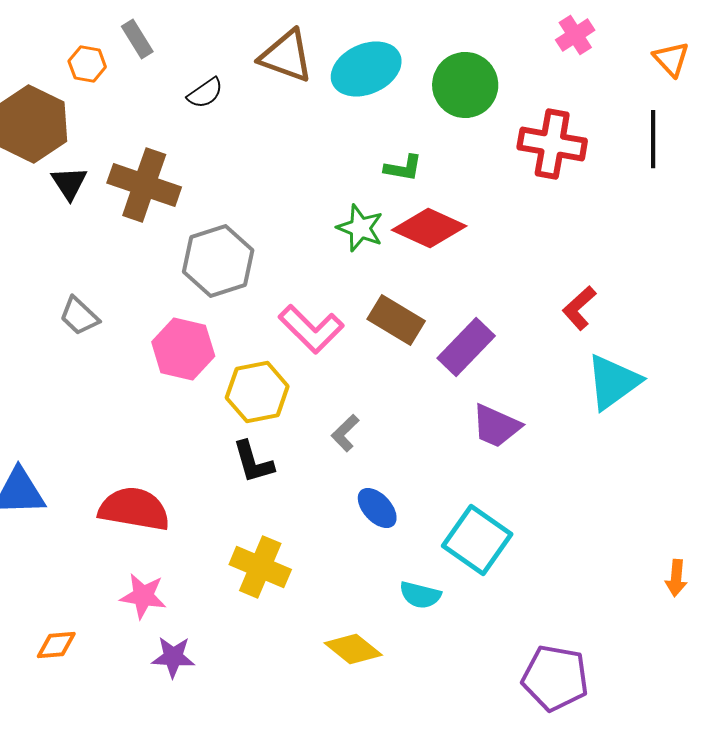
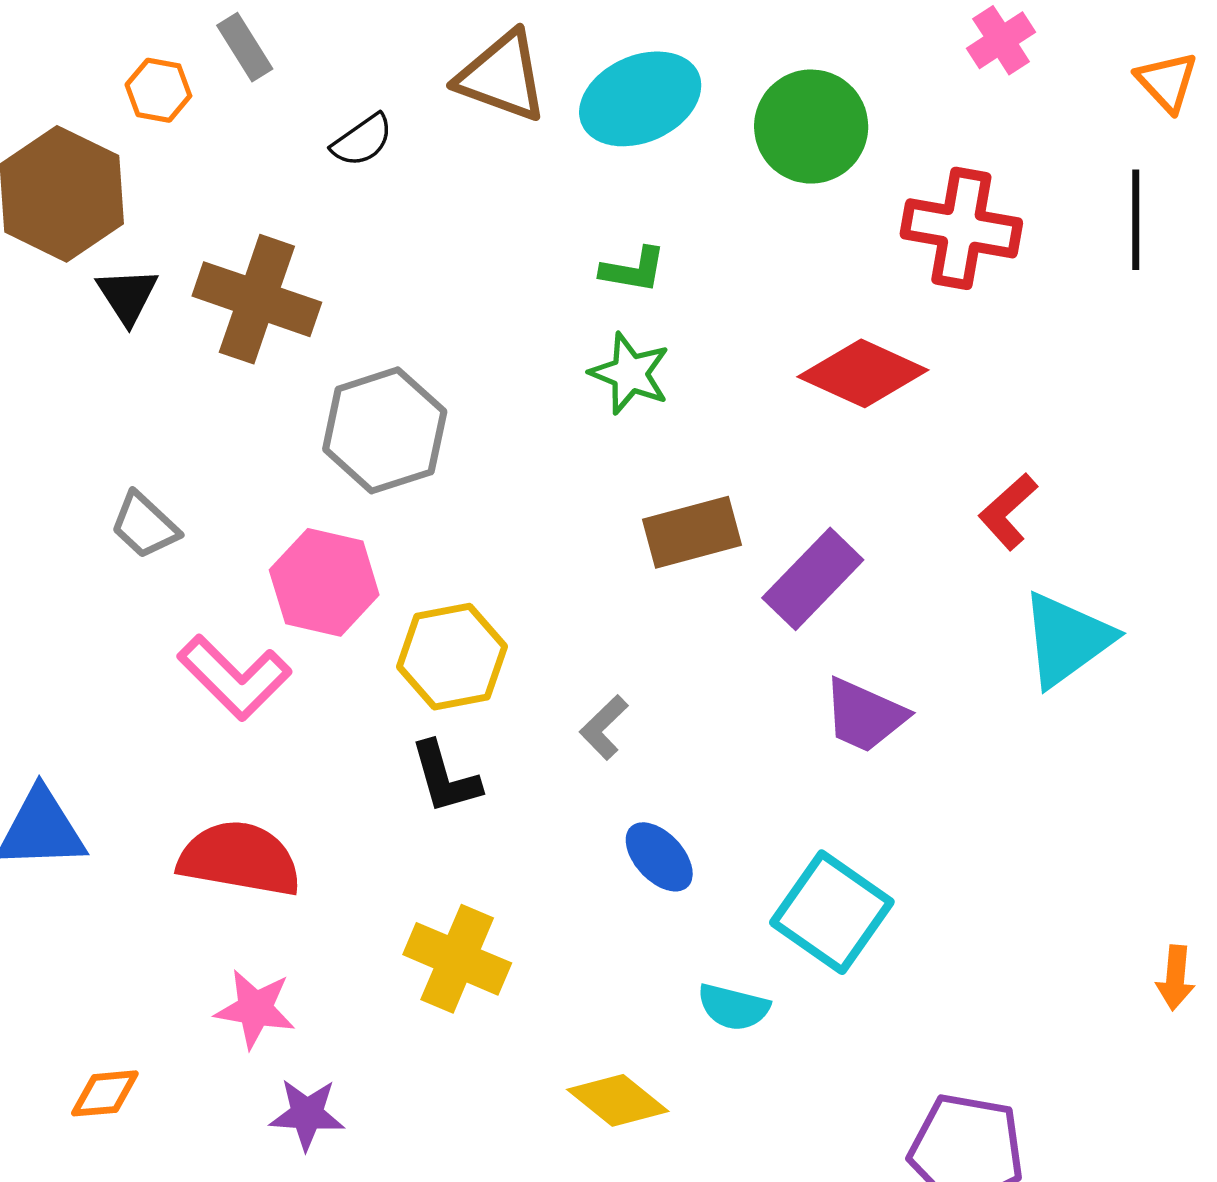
green L-shape: (403, 168) -> (633, 270), moved
red diamond: (429, 228) -> (863, 373), moved
brown rectangle: (396, 320) -> (692, 532), turned -46
pink L-shape: (311, 329) -> (234, 677), moved

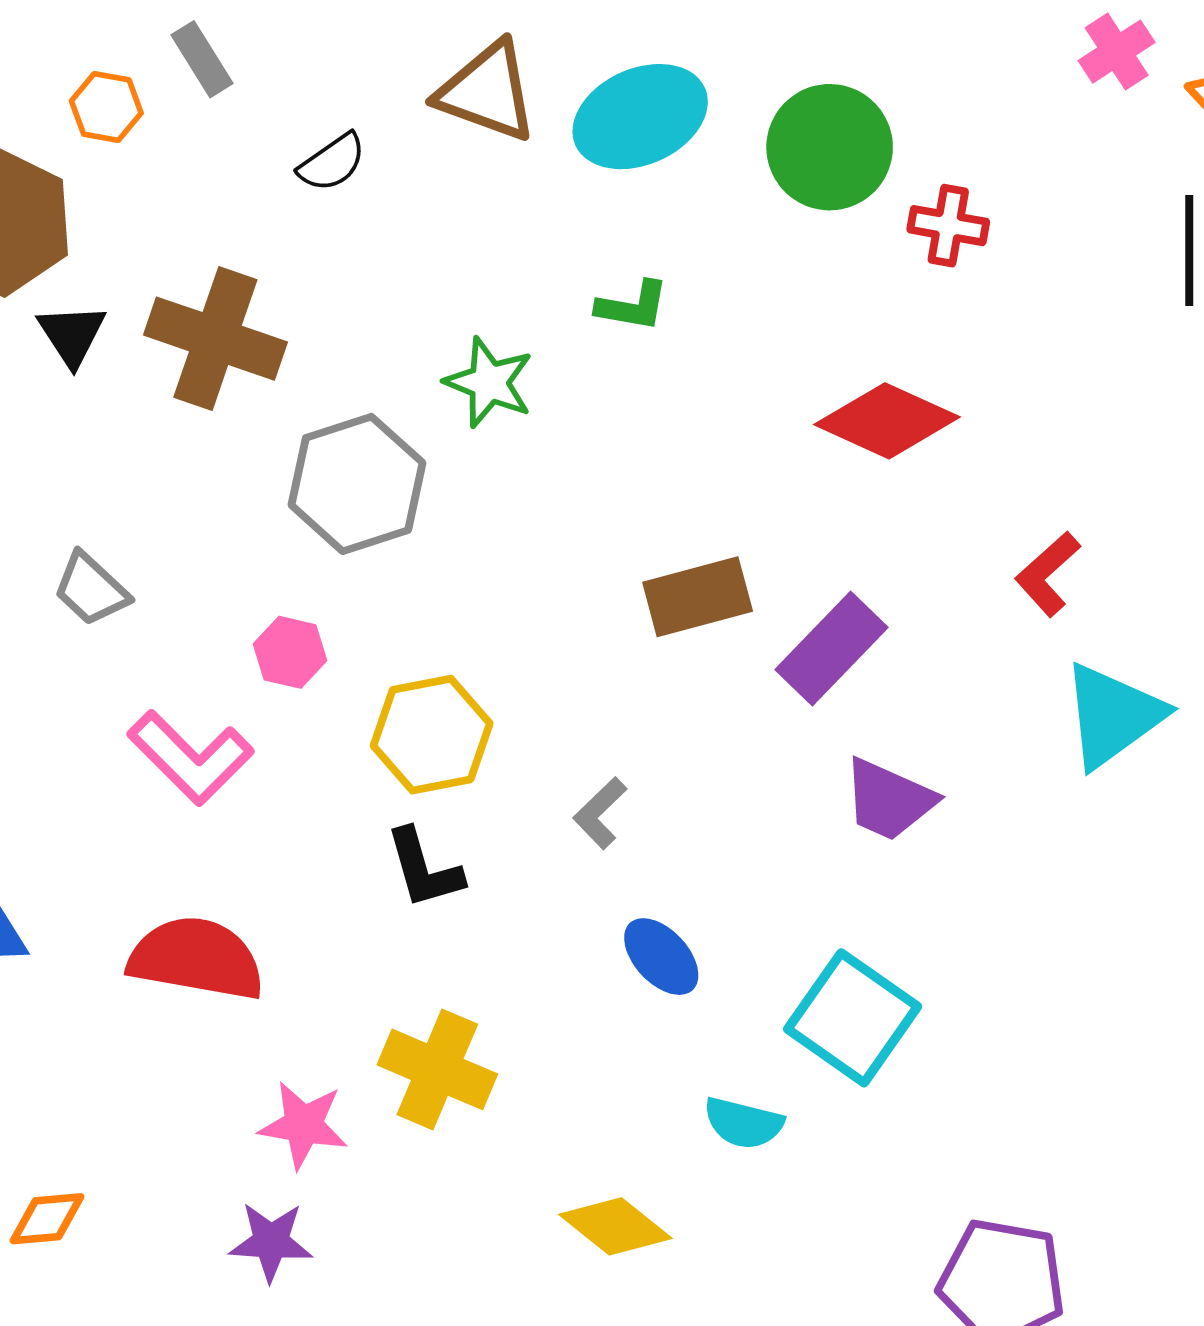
pink cross: (1001, 40) -> (1117, 52), moved
red cross: (961, 228) -> (948, 226), moved, size x0.6
green star: (630, 373) -> (489, 383), moved
pink hexagon: (324, 582) -> (290, 652), size x0.6
pink star: (255, 1009) -> (303, 1125), moved

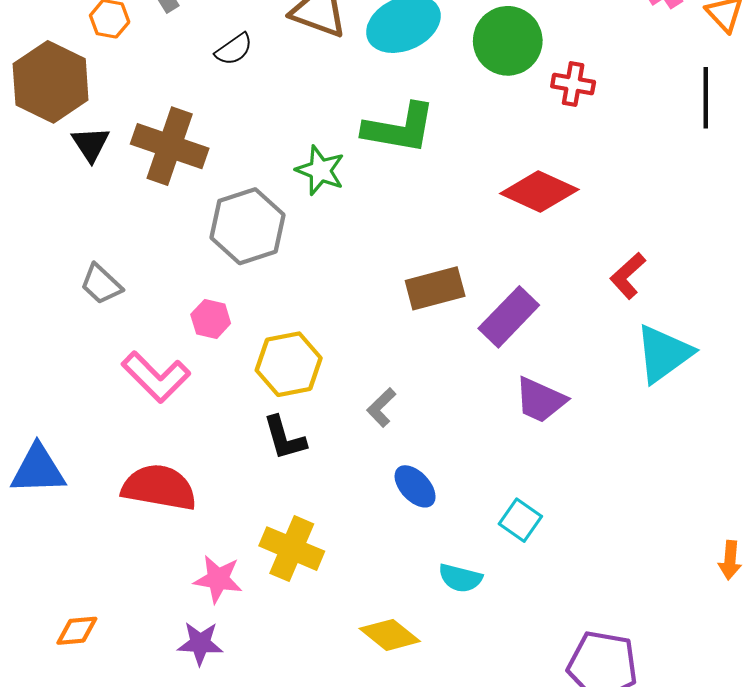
green L-shape: (633, 306) -> (399, 128), size x1.8
cyan square: (853, 1018) -> (520, 520), size x0.6

